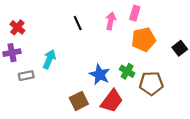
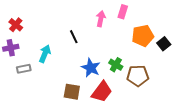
black line: (78, 23) -> (74, 37), moved
orange pentagon: (144, 39) -> (143, 36), moved
brown square: (79, 101) -> (72, 92), turned 36

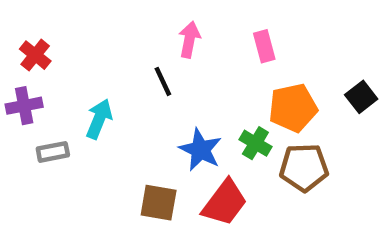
pink rectangle: (123, 12) -> (264, 46), moved, turned -32
pink arrow: (101, 19) -> (189, 40), moved
orange pentagon: (143, 36) -> (293, 108), moved

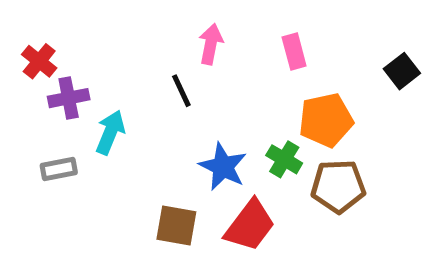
black square: (361, 97) -> (402, 71), moved
purple cross: (24, 106) -> (69, 98), moved

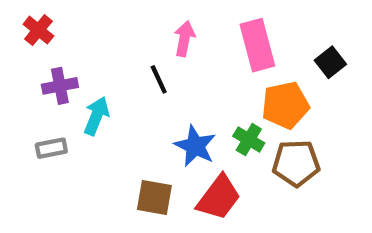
pink rectangle: (294, 51) -> (257, 45), size x1.6
red cross: (39, 61) -> (38, 30), moved
black square: (402, 71) -> (330, 62), moved

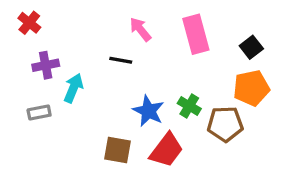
pink arrow: (184, 39) -> (140, 29), turned -50
black line: (159, 79) -> (121, 60), turned -55
orange pentagon: (285, 105) -> (251, 88), moved

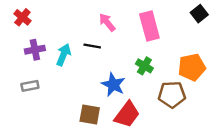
black square: (251, 47) -> (199, 14), moved
cyan arrow: (73, 88) -> (64, 55), moved
green cross: (189, 106) -> (144, 66), moved

